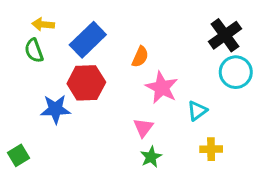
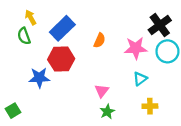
yellow arrow: (43, 24) -> (31, 17), turned 56
pink star: (162, 88) -> (136, 48), moved, turned -30

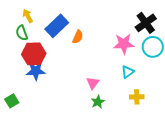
orange semicircle: (100, 40) -> (78, 37), moved
red hexagon: (61, 59) -> (34, 54), moved

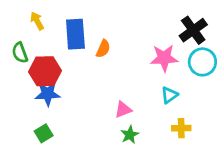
blue rectangle: (57, 26) -> (75, 34), turned -50
green semicircle: (22, 33) -> (20, 53), moved
pink triangle: (93, 83) -> (123, 110), turned 32
green square: (12, 101) -> (44, 133), moved

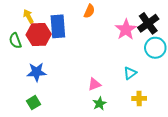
orange semicircle: (103, 49) -> (89, 11), moved
pink star: (164, 58) -> (126, 29), moved, turned -30
red hexagon: (45, 71) -> (39, 35), moved

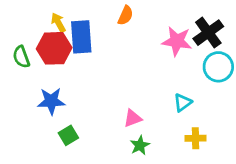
yellow arrow: (28, 16) -> (58, 23), moved
pink star: (126, 29) -> (177, 41), turned -30
green square: (33, 103) -> (68, 135), moved

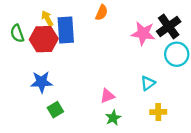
green semicircle: (21, 57) -> (17, 33), moved

